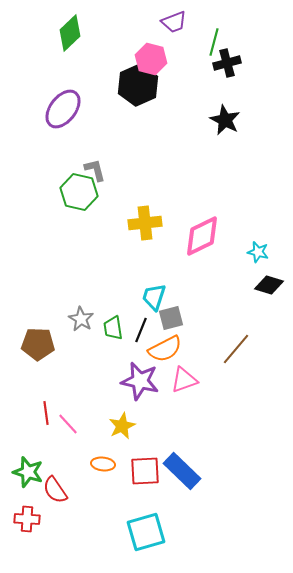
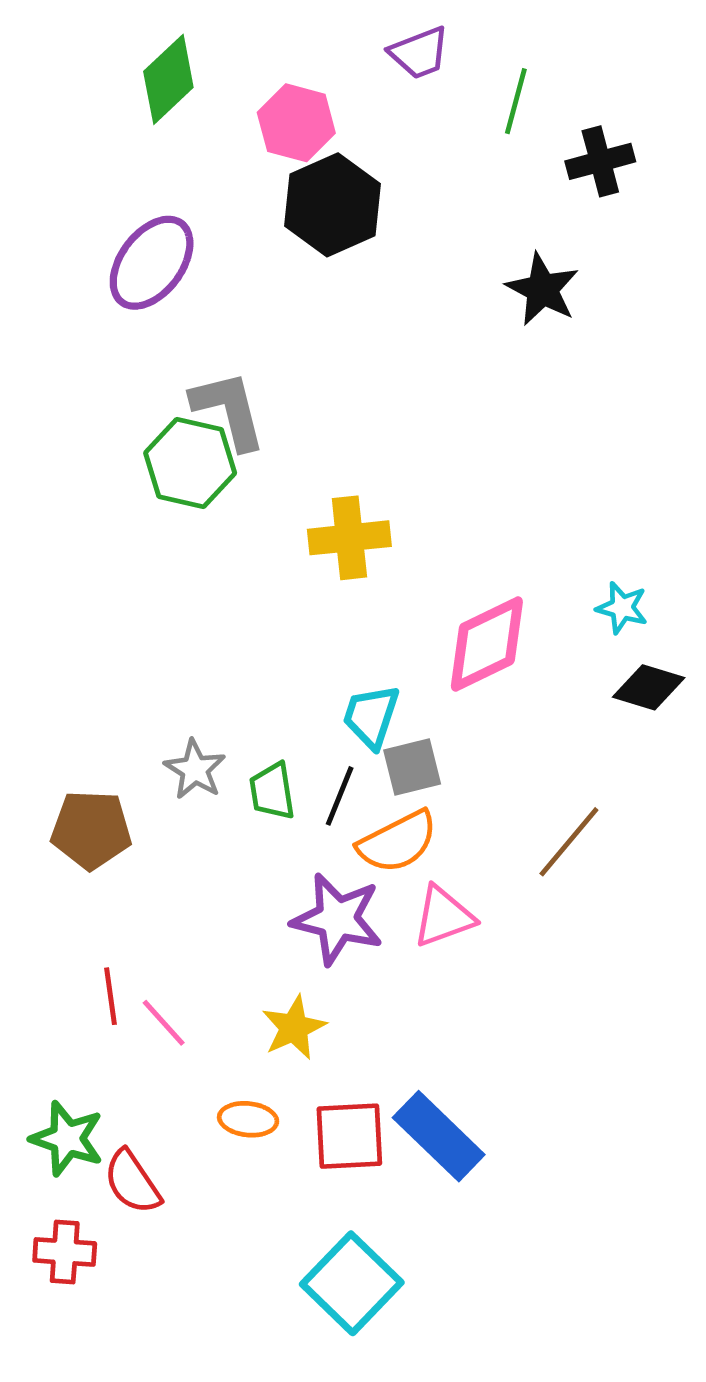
pink hexagon: (151, 59) -> (296, 123), moved
black cross: (227, 63) -> (600, 161), moved
gray L-shape: (95, 170) -> (229, 410), size x1.5
pink diamond: (202, 236) -> (487, 644), moved
cyan square: (146, 532) -> (352, 1283), turned -30

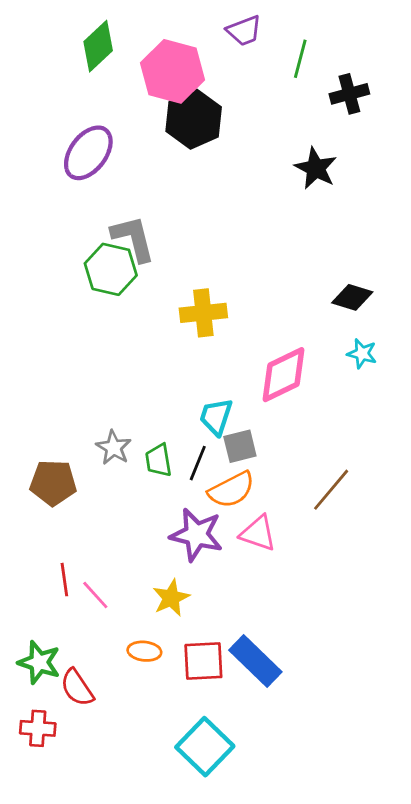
pink hexagon: (296, 123) -> (173, 71), size x1.4
black diamond: (649, 687) -> (352, 297), moved
pink triangle: (443, 917) -> (258, 533), turned 39

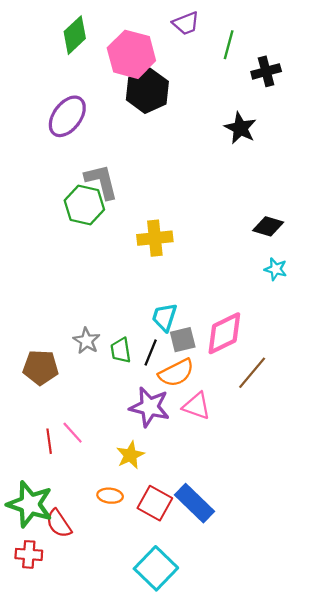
pink diamond: (283, 375) -> (224, 333), moved
pink line: (95, 595) -> (73, 433), moved
red square: (203, 661) -> (155, 503), turned 32
green star: (39, 662) -> (30, 504), size x1.4

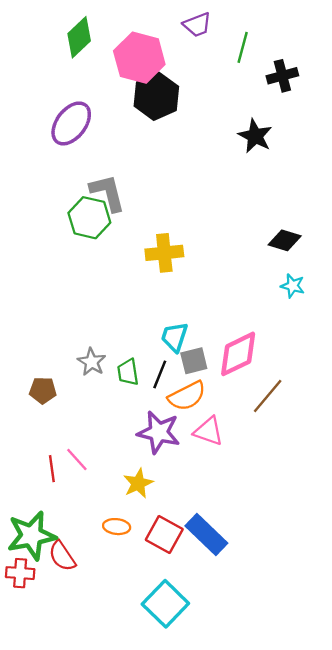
brown pentagon: (41, 367) -> (43, 390), size x0.7
green star: (30, 504) -> (31, 536), turned -30
red cross: (29, 554) -> (20, 573), moved

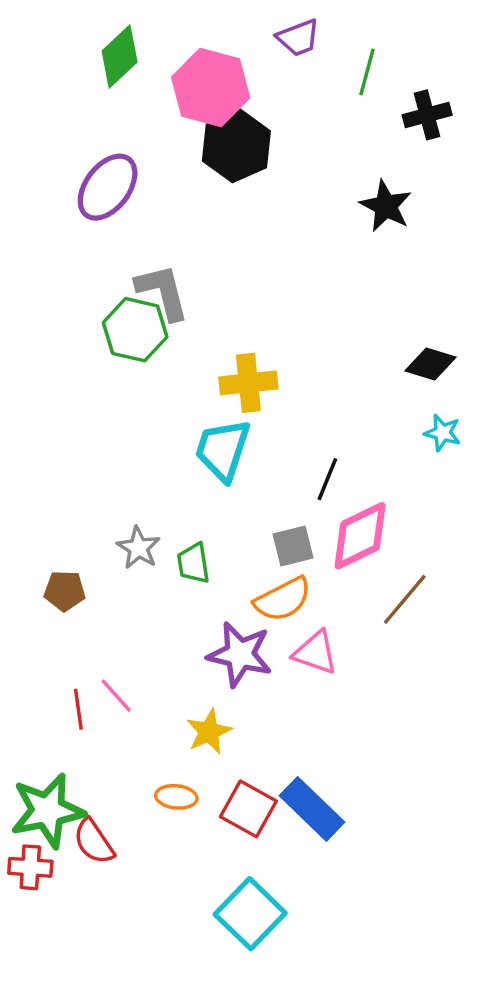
cyan trapezoid: (175, 337) -> (223, 450), moved, size x1.4
black line: (160, 374) -> (327, 479), moved

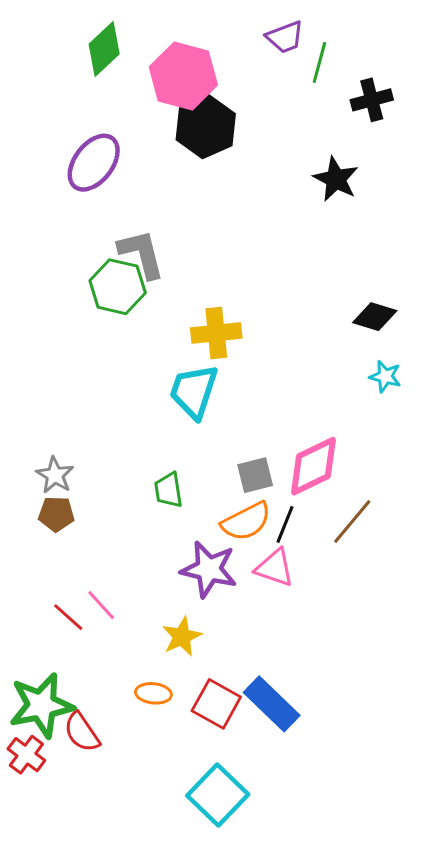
purple trapezoid: (298, 38) -> (285, 37), moved
black line: (327, 479) -> (285, 524), moved
gray star: (138, 548) -> (55, 475), moved
red line: (78, 709) -> (68, 617), turned -40
red cross: (30, 867) -> (26, 755), turned 33

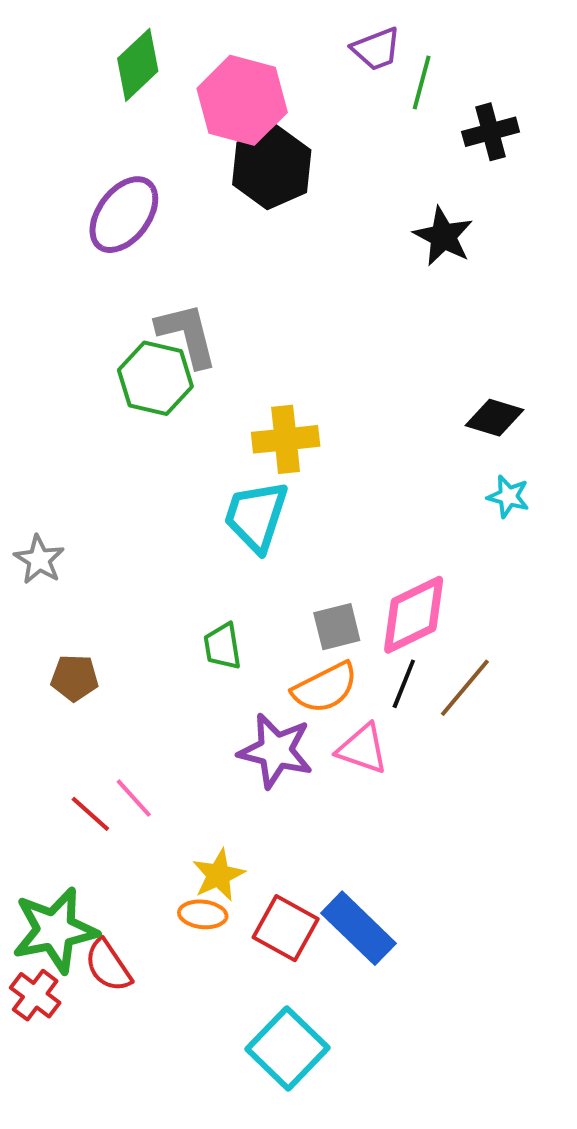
gray star: (55, 475) -> (39, 560), moved
black line: (285, 524) -> (404, 684), moved
yellow star: (182, 637) -> (219, 875), moved

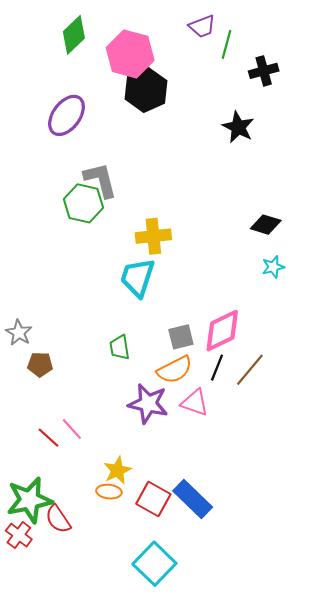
cyan star: (508, 496) -> (273, 267), turned -30
gray star: (39, 560) -> (19, 333), moved

